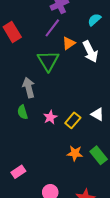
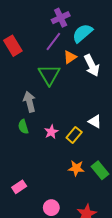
cyan semicircle: (94, 20) -> (82, 33), moved, size x1.5
white triangle: (97, 114) -> (95, 121), moved

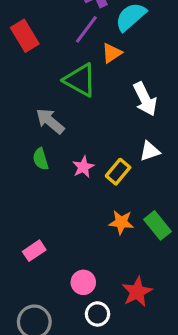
white arrow: (92, 65) -> (145, 99), moved
green triangle: (49, 75) -> (80, 80), turned -30
gray arrow: (29, 102) -> (50, 121), turned -36
white triangle: (95, 121) -> (150, 151), turned -48

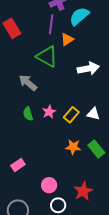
purple line: (86, 29) -> (51, 24), turned -30
white arrow: (145, 99) -> (88, 69), turned -75
white triangle: (150, 151) -> (93, 114), moved, turned 32
green semicircle: (41, 159) -> (28, 114), moved

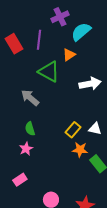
purple line: (51, 24) -> (39, 40), moved
pink star: (49, 112) -> (26, 149), moved
orange star: (73, 147) -> (80, 150), moved

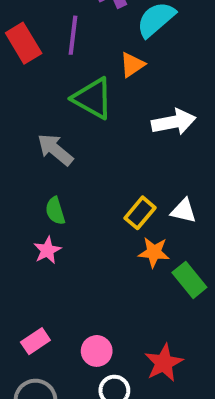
pink rectangle: (20, 180) -> (35, 341), moved

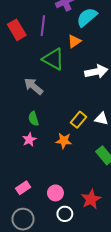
orange star: (154, 252) -> (64, 141), moved

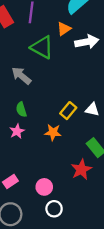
white arrow: (96, 72) -> (87, 42), moved
red star: (91, 199) -> (81, 169), moved

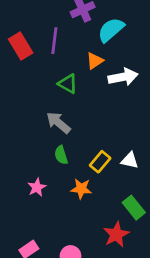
green triangle: (42, 47) -> (68, 84), size x0.7
gray arrow: (21, 76) -> (58, 123), moved
green semicircle: (21, 109) -> (61, 155), moved

